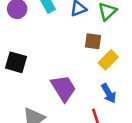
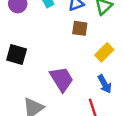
brown square: (93, 41) -> (80, 28), moved

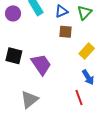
purple trapezoid: (62, 79) -> (41, 65), moved

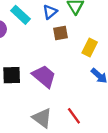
red line: (79, 97) -> (74, 116), moved
gray triangle: (30, 100) -> (42, 118), turned -30

